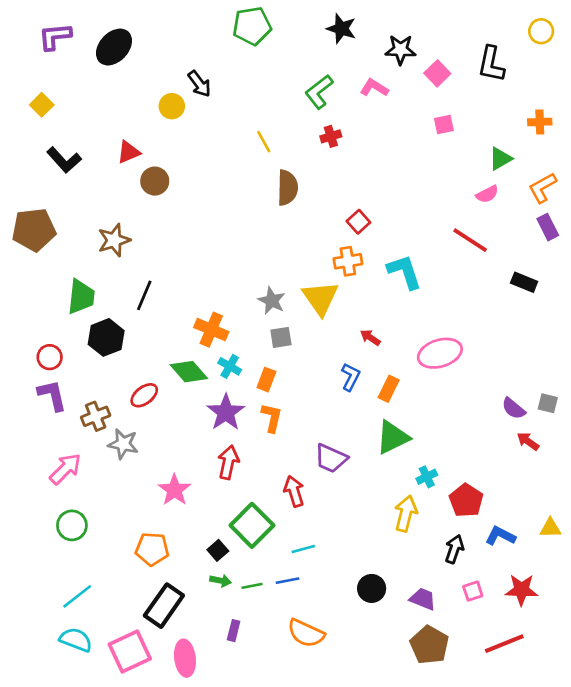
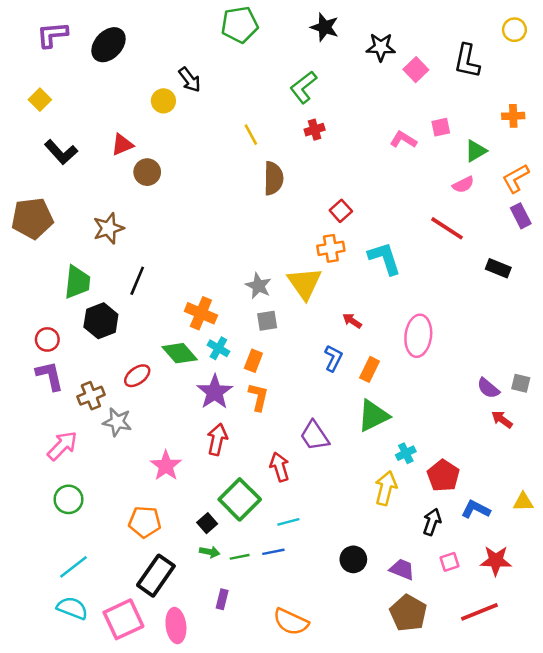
pink L-shape: (374, 88) -> (403, 140), moved
pink square: (444, 125) -> (441, 127), moved
pink ellipse: (440, 353) -> (418, 336), turned -66
purple trapezoid: (331, 458) -> (315, 436), turned 32
orange semicircle: (306, 633) -> (291, 622), moved

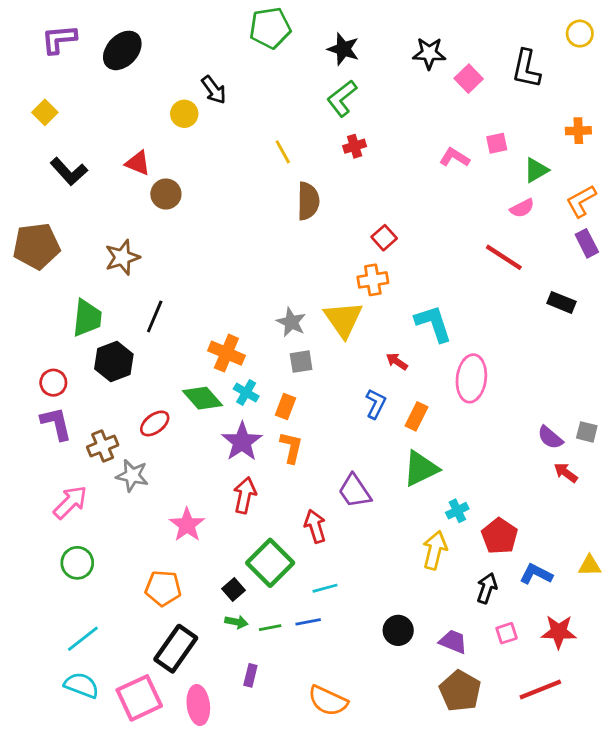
black star: (325, 27) -> (343, 49), moved
red triangle: (122, 145) -> (138, 163), turned 45
cyan L-shape: (385, 258) -> (433, 324), moved

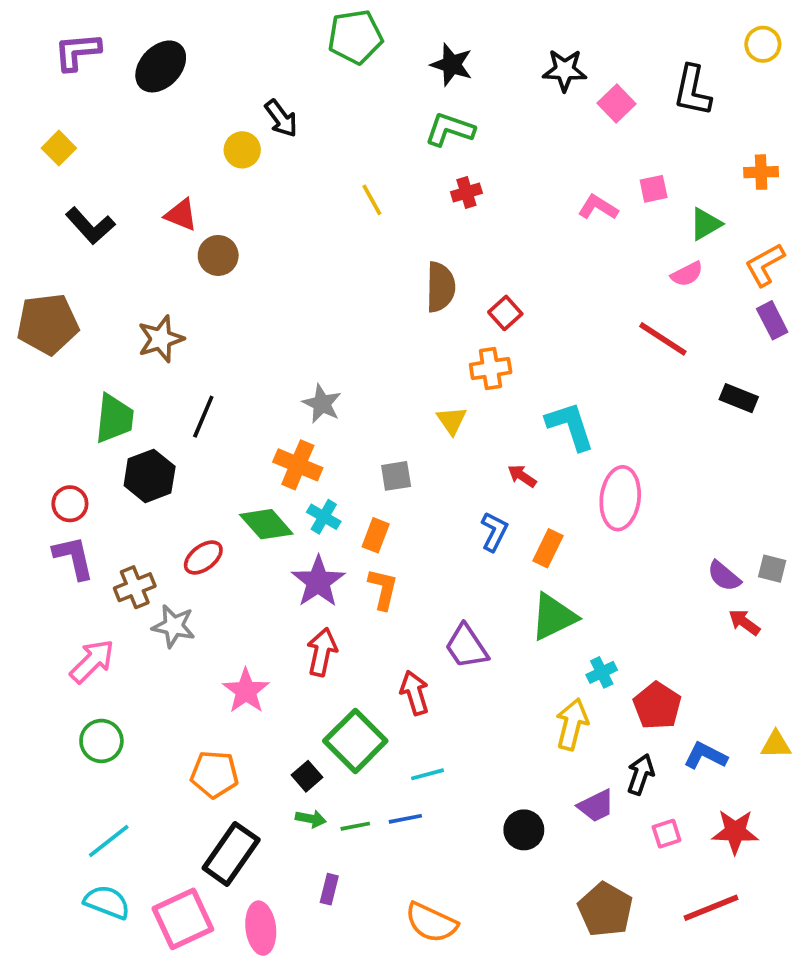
green L-shape: (342, 98) -> (450, 129), turned 57
brown semicircle: (308, 201) -> (440, 287), moved
yellow triangle: (343, 319) -> (452, 420), size x0.6
gray star: (291, 322) -> (322, 404), moved
purple trapezoid: (453, 642) -> (596, 806), moved, turned 132

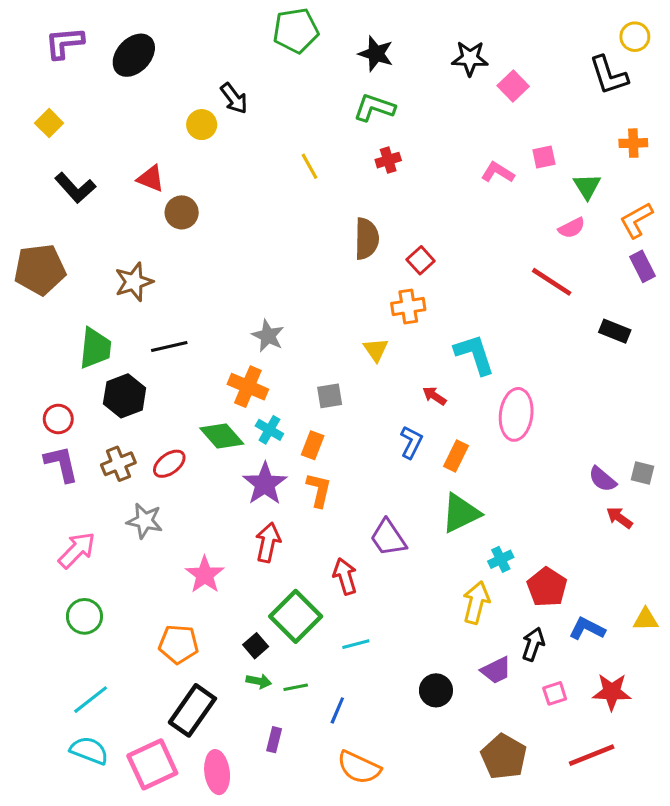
black L-shape: (692, 91) -> (609, 75), moved, turned -30
green triangle: (705, 224) -> (587, 186), turned -32
black line: (203, 417) -> (169, 347), turned 54
brown cross: (135, 587) -> (118, 464), moved
blue line: (405, 819) -> (337, 710), moved, turned -56

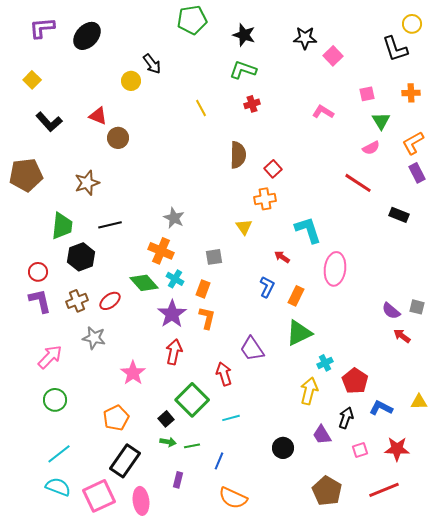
pink square: (544, 157) -> (367, 94), moved
orange pentagon: (179, 644) -> (116, 418), turned -30
purple trapezoid: (496, 670) -> (322, 435), turned 85

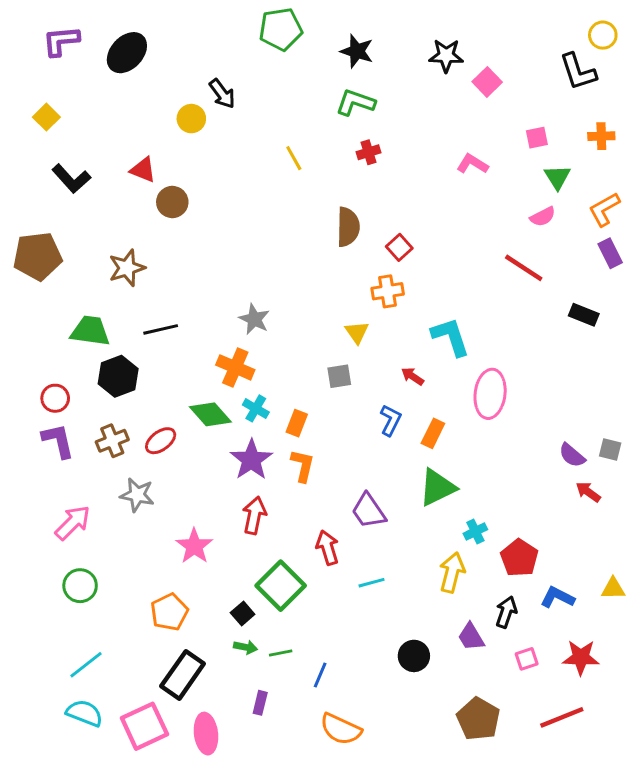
green trapezoid: (62, 226) -> (90, 331), turned -88
gray square: (214, 257) -> (339, 376), moved
cyan line: (231, 418) -> (371, 583), moved

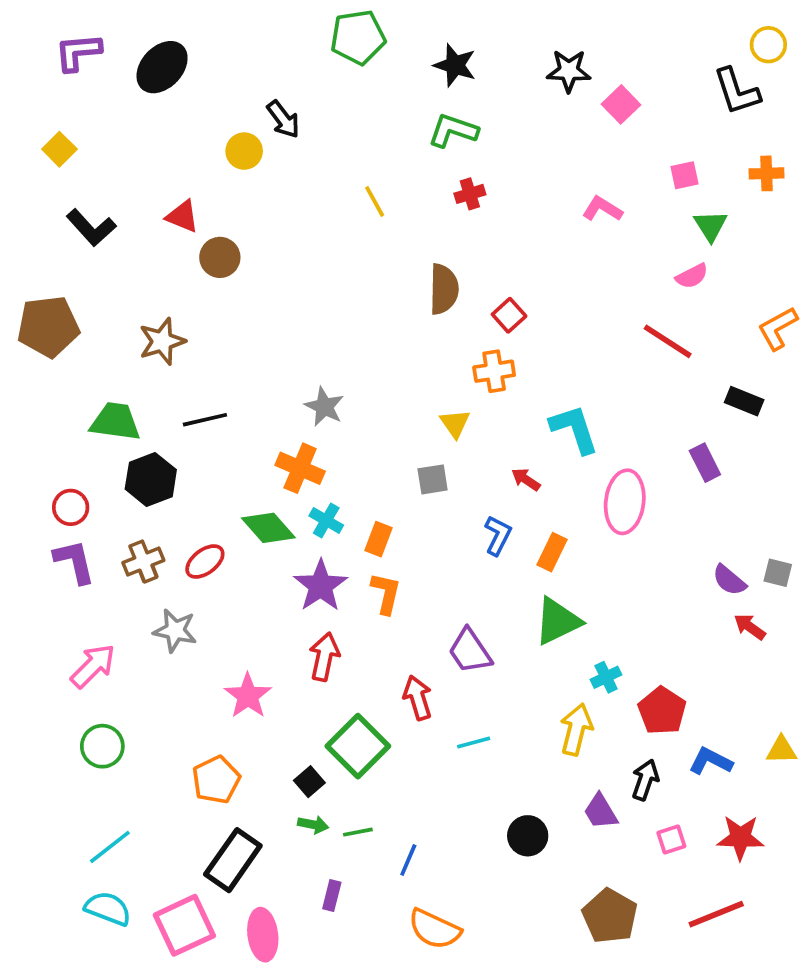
orange L-shape: (604, 209) -> (778, 328), moved
purple rectangle: (610, 253) -> (705, 463), moved

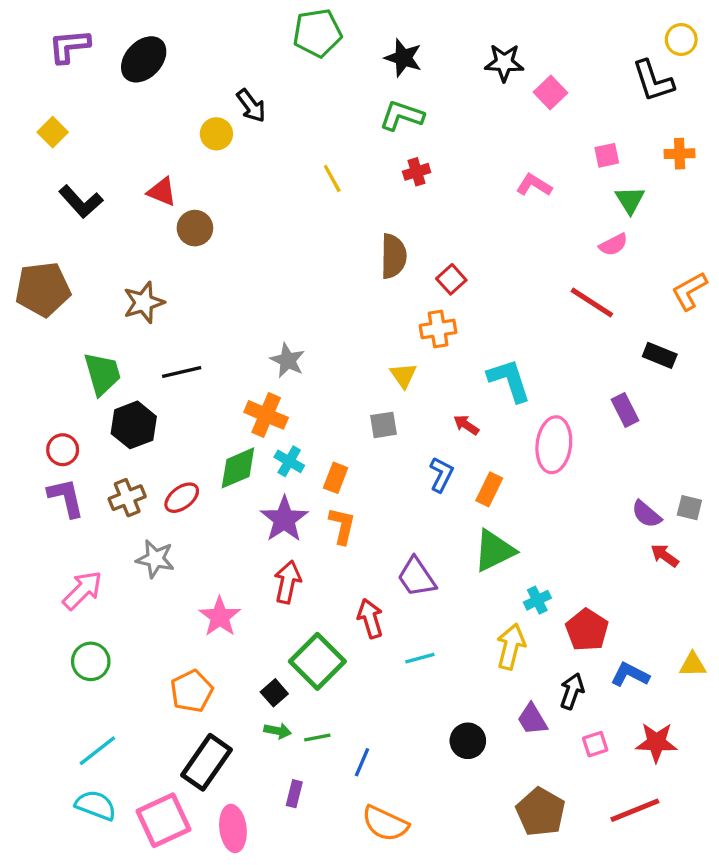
green trapezoid: (115, 422) -> (102, 374), turned 66
green diamond: (268, 528) -> (238, 468), turned -72

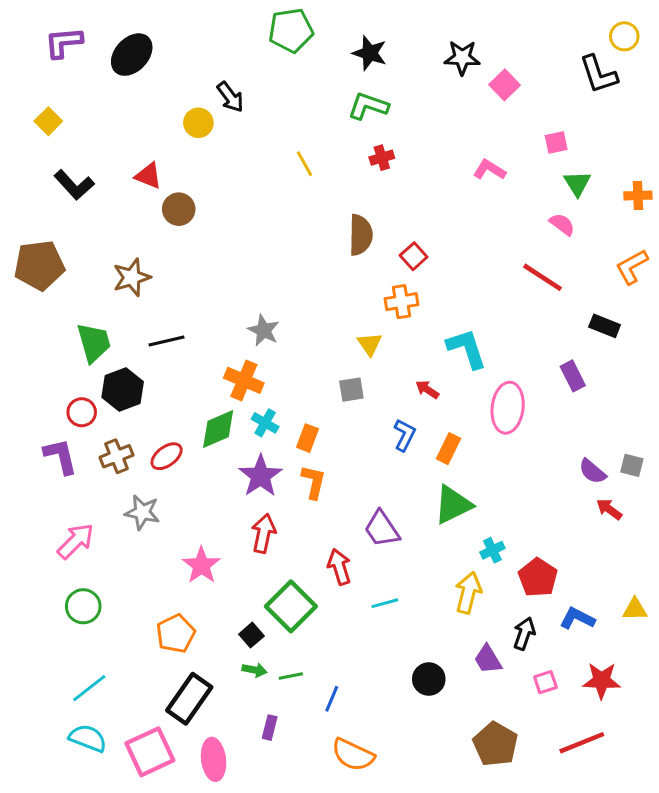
orange cross: (680, 154) -> (638, 196), moved
pink semicircle: (613, 245) -> (562, 224), turned -116
red circle: (63, 450) -> (82, 412), moved

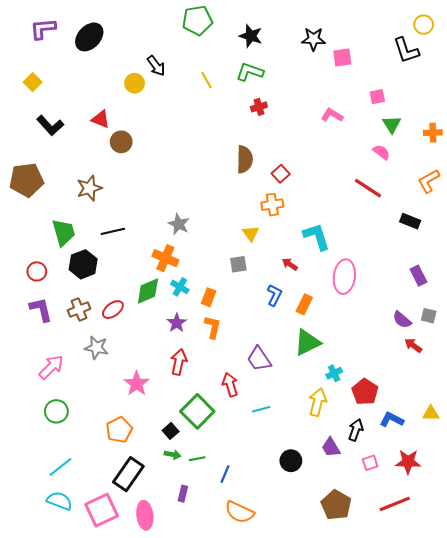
pink square: (505, 85) -> (342, 58), turned 36
yellow line: (304, 164) -> (207, 80), moved
purple rectangle: (573, 376) -> (418, 276), moved
red circle: (82, 412) -> (37, 271), moved
purple star: (261, 476) -> (177, 323), size x0.7

